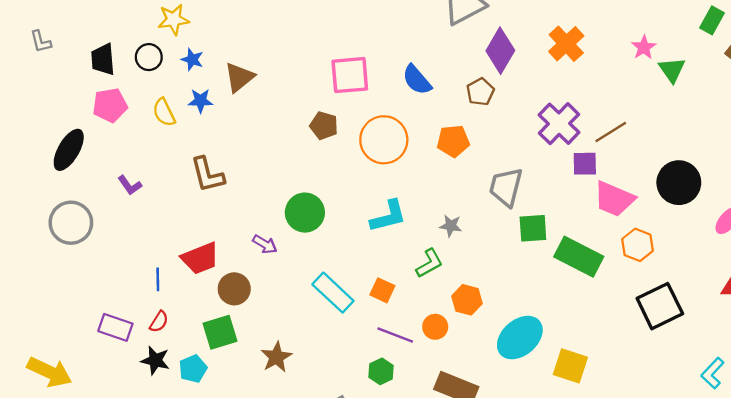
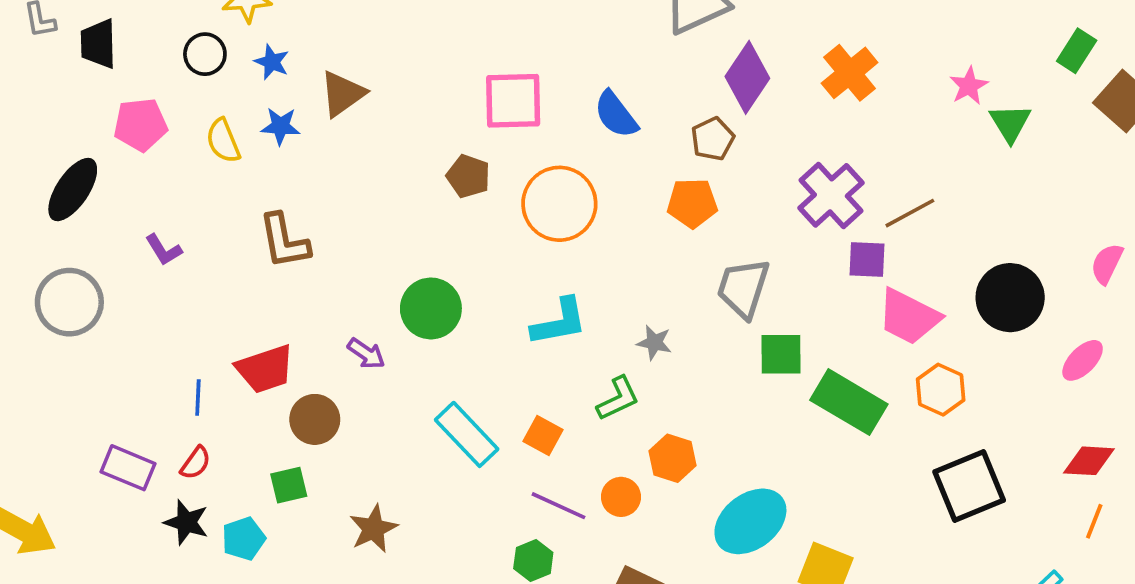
black trapezoid: (103, 59) -> (98, 44), moved
orange pentagon: (453, 141) -> (692, 203), moved
green square: (220, 332) -> (289, 485), size x0.7

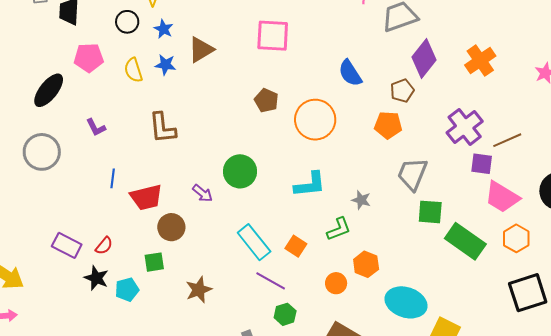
pink square: (513, 101) -> (273, 36), moved
blue line: (198, 398) -> (113, 178), moved
purple line: (559, 506) -> (271, 281), moved
cyan ellipse: (750, 521) -> (406, 302), turned 51

